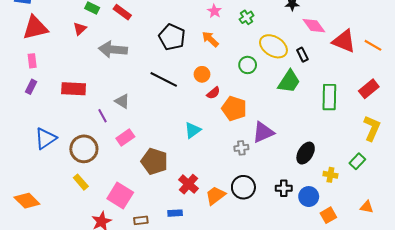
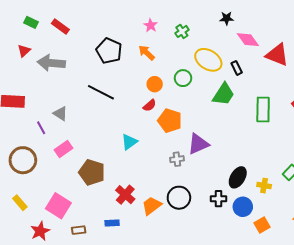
red triangle: (80, 29) -> (24, 51), moved
orange circle: (202, 74) -> (155, 84), moved
black ellipse: (306, 153) -> (238, 177), moved
yellow rectangle: (81, 182) -> (20, 203), moved

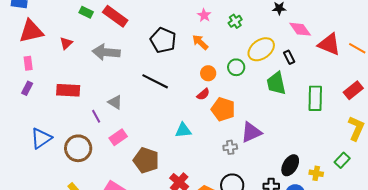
red rectangle: (60, 26) -> (115, 16), size x1.4
red triangle: (24, 51) -> (66, 43), moved
yellow ellipse: (208, 60) -> (261, 49), turned -68
green trapezoid: (224, 94) -> (276, 83), turned 135
cyan triangle: (129, 142) -> (183, 130), turned 30

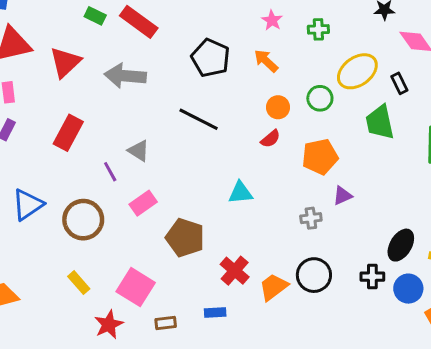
green cross: (235, 21) -> (318, 29), turned 32
red triangle: (66, 43) -> (65, 62), size x1.6
red rectangle: (68, 90) -> (68, 133), turned -65
orange pentagon: (223, 109) -> (320, 157), moved, turned -30
purple triangle: (251, 132) -> (342, 196), size x0.6

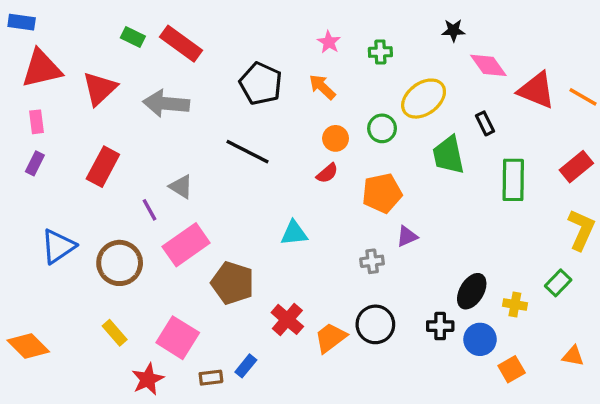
black rectangle: (399, 83) -> (485, 123), moved
pink rectangle: (143, 203) -> (186, 245), size x1.5
blue rectangle: (215, 313) -> (246, 366), moved, turned -48

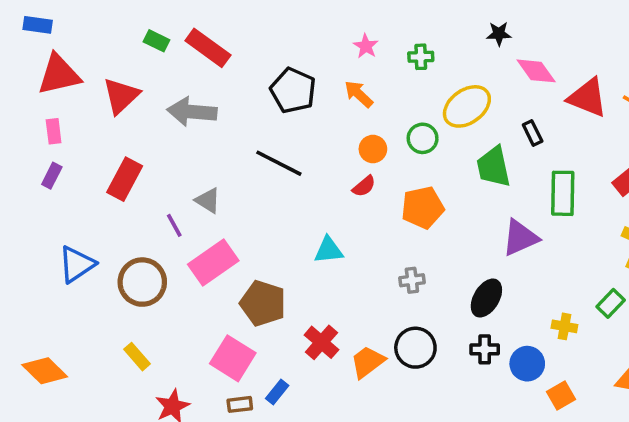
purple triangle: (407, 236) -> (520, 238), moved, size x1.6
black ellipse: (472, 291) -> (486, 298), moved
pink square: (178, 338) -> (233, 358), moved

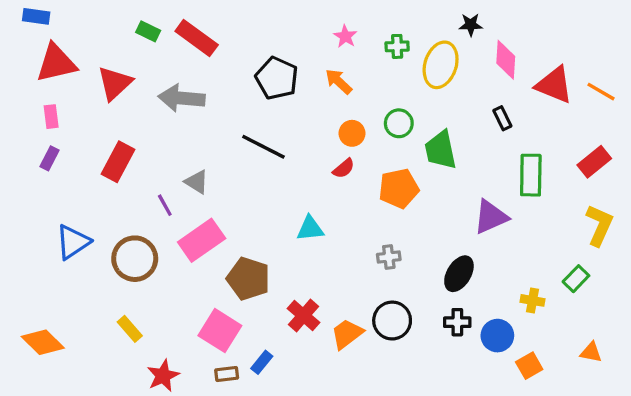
pink diamond: (536, 71) -> (506, 60), turned 39
yellow ellipse: (467, 106) -> (441, 65), moved, turned -36
green trapezoid: (494, 167) -> (441, 150), moved

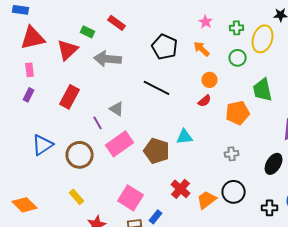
green rectangle: (148, 31) -> (88, 32), moved
red rectangle: (197, 38) -> (117, 23), size x0.7
green circle: (399, 123) -> (238, 58), moved
brown pentagon: (248, 279) -> (157, 151), moved
black cross: (457, 322) -> (270, 208), moved

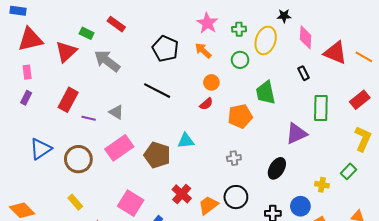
pink star: (206, 22) -> (207, 23), size x1.5
gray arrow: (108, 59) -> (107, 61), turned 32
purple line: (98, 123) -> (89, 118), moved, turned -48

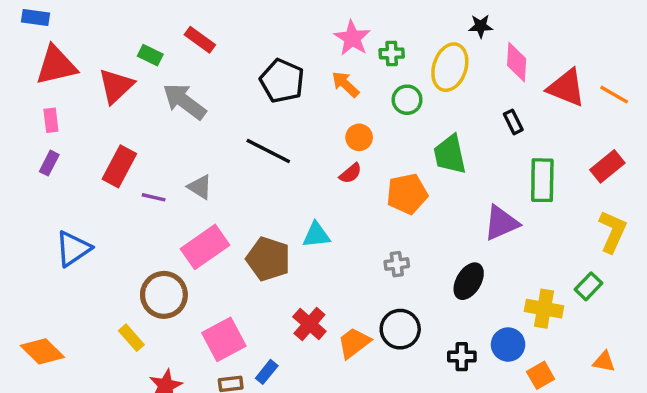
green cross: (239, 29) -> (392, 53), moved
brown circle: (78, 159) -> (164, 295), moved
yellow cross: (322, 185) -> (544, 309), size x1.5
pink square: (131, 203) -> (224, 339), turned 30

